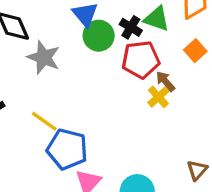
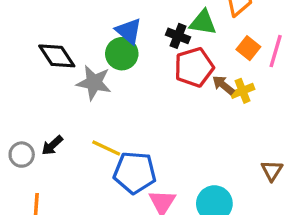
green circle: (99, 36) -> (122, 54), moved
yellow cross: (158, 97) -> (243, 91), moved, turned 30

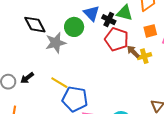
blue triangle: (129, 31) -> (92, 13), moved
orange square: (248, 48) -> (150, 31), turned 32
red pentagon: (194, 67) -> (117, 39), turned 30
gray star: (94, 83) -> (56, 43), turned -30

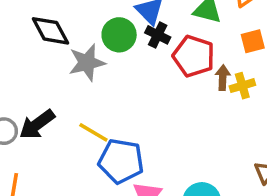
black cross: (109, 20) -> (158, 35), moved
brown arrow: (133, 52) -> (223, 78), turned 48
black arrow: (27, 78) -> (37, 124), size x1.5

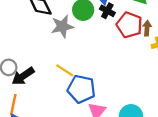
brown arrow: (223, 78) -> (147, 28), moved
black arrow: (37, 124) -> (23, 76), moved

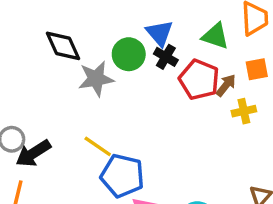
brown arrow: (147, 28) -> (226, 85), turned 32

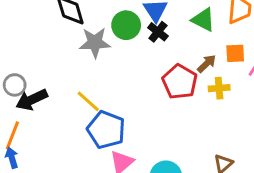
red pentagon: (199, 80) -> (180, 82), moved

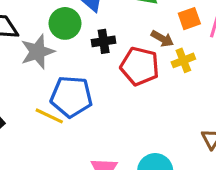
black cross: (158, 32) -> (104, 41), moved, turned -30
brown arrow: (207, 64) -> (162, 39), turned 90
blue pentagon: (106, 130) -> (71, 97), moved

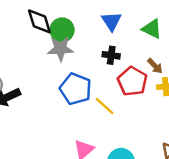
green circle: (65, 23) -> (62, 30), moved
yellow line: (49, 116) -> (104, 106), moved

